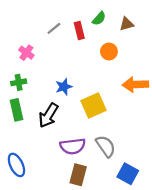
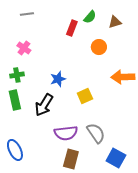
gray line: (54, 28) -> (27, 14), moved, turned 32
red rectangle: (79, 31) -> (72, 28), turned 35
yellow square: (94, 105) -> (85, 96), size x0.7

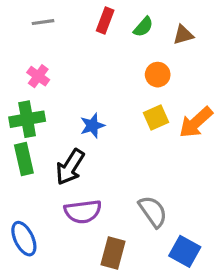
red rectangle: (72, 28) -> (105, 20), moved
green cross: (17, 75) -> (27, 119), size x1.5
orange arrow: (123, 77) -> (196, 122), turned -40
yellow square: (85, 96) -> (156, 118), moved
purple semicircle: (66, 133) -> (83, 212), moved

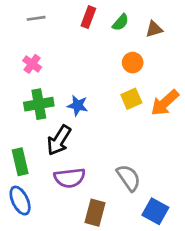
green cross: (27, 119) -> (39, 104), moved
blue star: (92, 126) -> (78, 105), turned 30
green rectangle: (24, 159) -> (20, 162), moved

